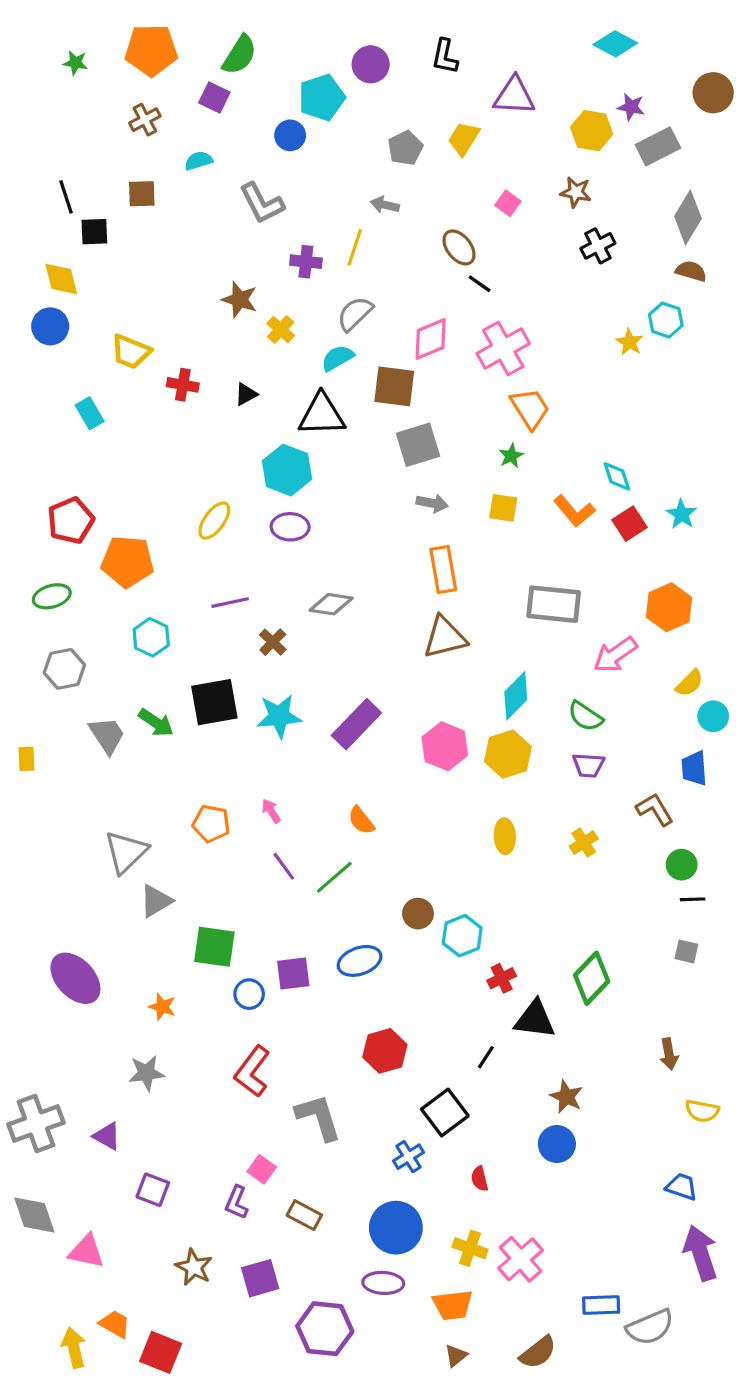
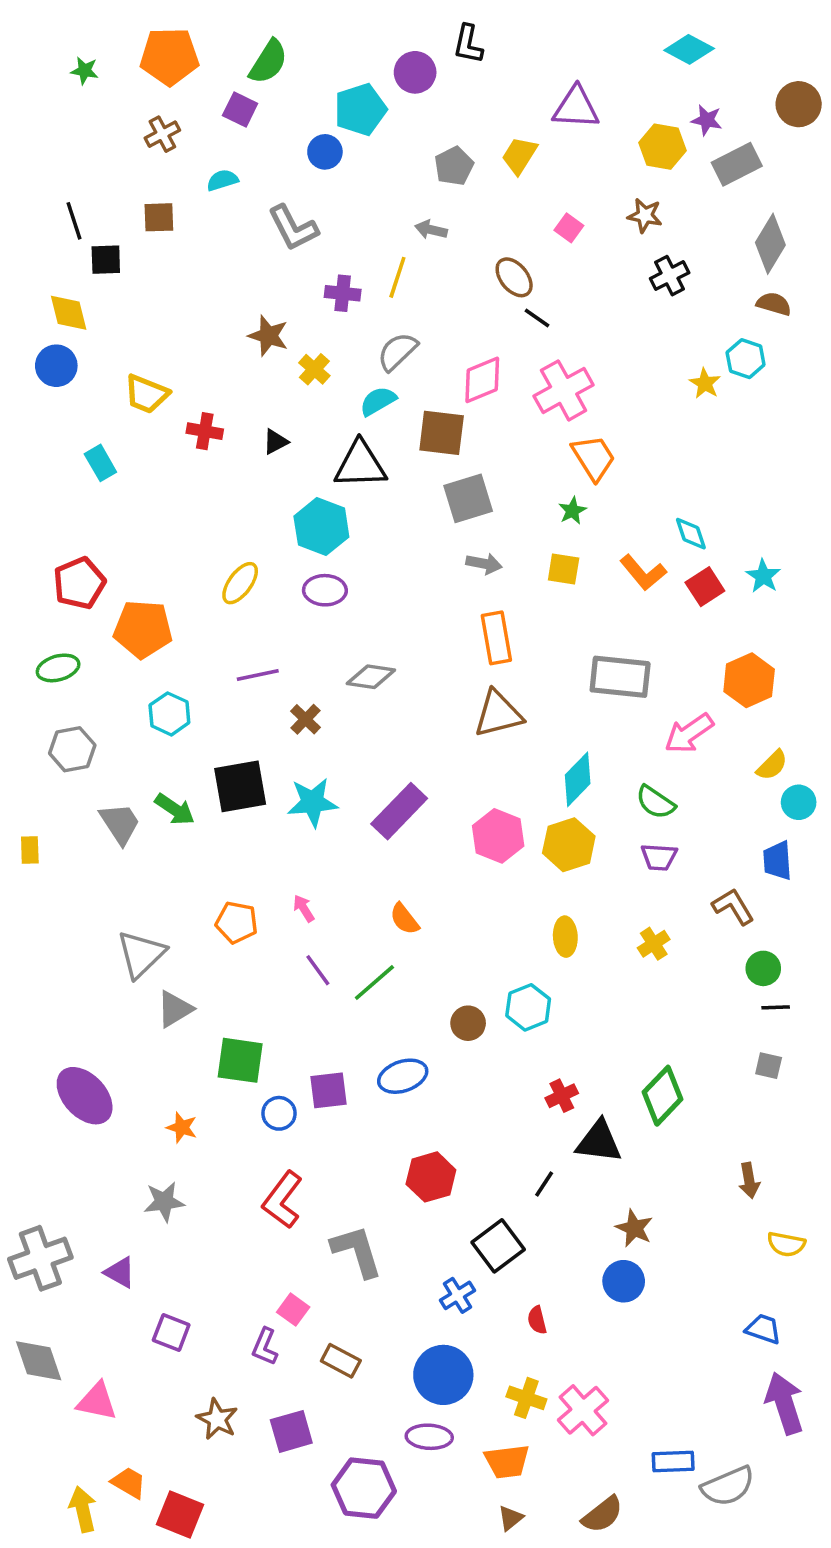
black L-shape: (445, 56) -> (468, 44), moved
cyan hexagon: (462, 936) -> (528, 1007), moved

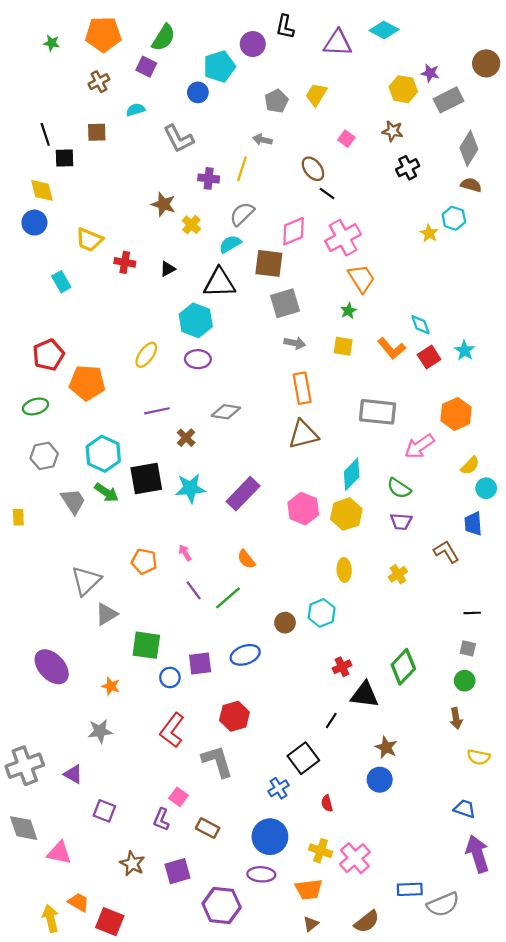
cyan diamond: (689, 49) -> (384, 30), moved
purple triangle: (576, 108) -> (338, 43), moved
cyan hexagon: (169, 714) -> (103, 454), moved, size x1.4
green circle: (763, 968) -> (465, 681), moved
red hexagon: (431, 1177) -> (234, 716), moved

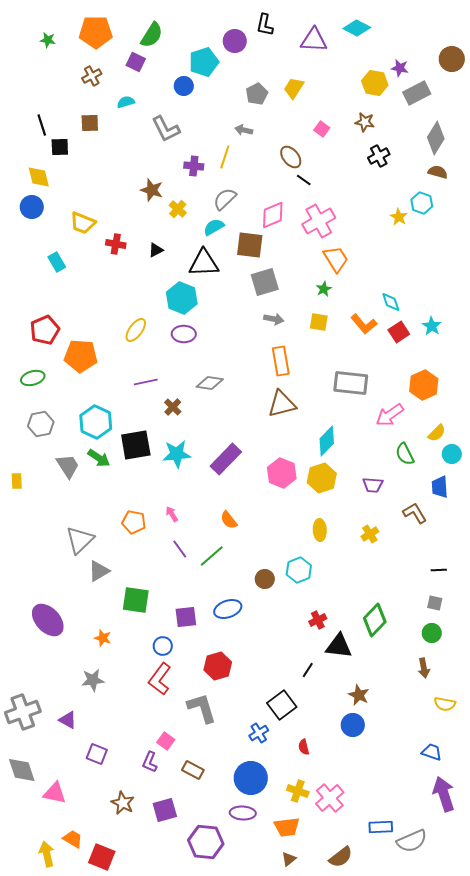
green semicircle: (399, 488) -> (405, 454), moved, turned 30
blue circle: (170, 677) -> (163, 646), moved

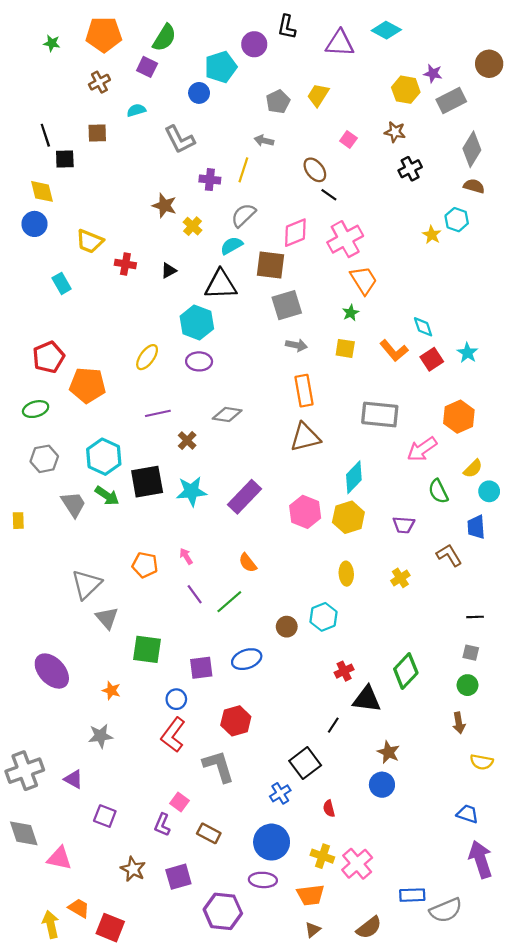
gray triangle: (99, 571) -> (107, 618), turned -40

